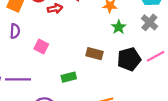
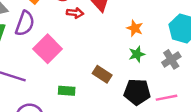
purple semicircle: (15, 31) -> (25, 23), size x1.5
pink square: (41, 47) -> (48, 49), size x1.6

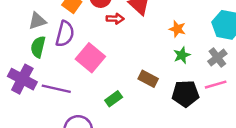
green rectangle: (67, 91) -> (114, 99), turned -35
pink line: (167, 98) -> (216, 85), moved

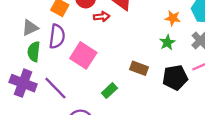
orange star: (177, 29) -> (173, 18), moved
purple line: (56, 89) -> (55, 88), turned 40

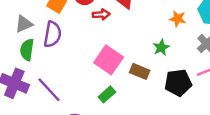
green star: (167, 42) -> (161, 47), moved
pink square: (83, 55) -> (109, 60), moved

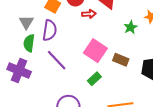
gray triangle: (24, 24) -> (26, 22), turned -35
green star: (161, 47) -> (131, 27), moved
purple line: (49, 90) -> (57, 60), moved

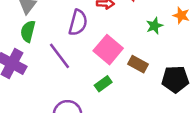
purple semicircle: (50, 30) -> (78, 23), moved

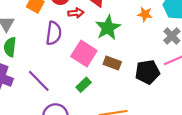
green star: (154, 26) -> (108, 28), moved, size x1.6
purple line: (59, 56) -> (39, 81), moved

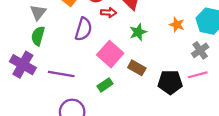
green star: (108, 28) -> (138, 32), size x0.7
purple line: (39, 81) -> (61, 74), turned -45

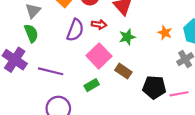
red arrow: (109, 12) -> (99, 24), moved
green semicircle: (38, 36) -> (31, 33), turned 138
pink line: (198, 75) -> (179, 94), moved

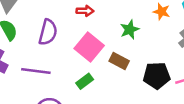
purple semicircle: (75, 30) -> (48, 32), moved
green star: (127, 37) -> (130, 30), moved

